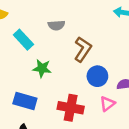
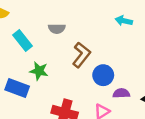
blue circle: (97, 76) -> (103, 75), moved
blue rectangle: (25, 101) -> (17, 88), moved

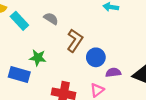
gray semicircle: (57, 29) -> (51, 19), turned -144
cyan rectangle: (23, 41) -> (19, 21), moved

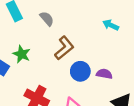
purple semicircle: (113, 72) -> (104, 74), moved

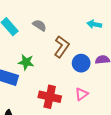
cyan arrow: (111, 25) -> (94, 24), moved

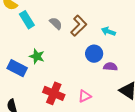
brown L-shape: (62, 47) -> (79, 26), moved
blue circle: (81, 63) -> (94, 54), moved

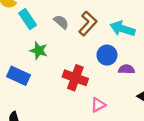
cyan arrow: (108, 31) -> (122, 29), size x1.5
green star: (37, 56) -> (39, 51), moved
red cross: (54, 93) -> (75, 78), moved

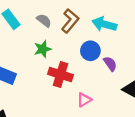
green star: (39, 51) -> (43, 49), moved, turned -30
purple semicircle: (126, 69) -> (110, 64), turned 56

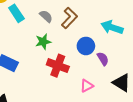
cyan arrow: (104, 24) -> (112, 27), moved
pink triangle: (84, 100) -> (87, 86), moved

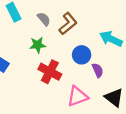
pink triangle: (87, 86) -> (77, 96), size x1.5

